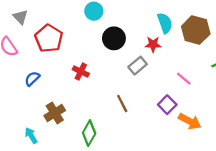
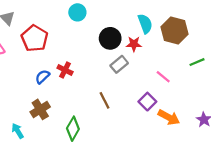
black circle: (114, 38) -> (110, 38), moved
blue semicircle: (32, 79) -> (42, 77), moved

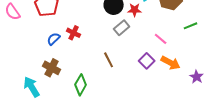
brown cross: (40, 109) -> (52, 68), turned -30
orange arrow: (169, 117) -> (171, 63), moved
cyan arrow: (18, 131) -> (32, 87), size x1.5

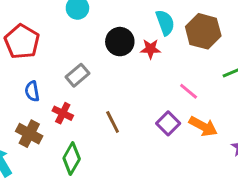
gray rectangle: (122, 28) -> (77, 75), moved
red cross: (74, 33) -> (63, 113), moved
blue semicircle: (54, 39) -> (32, 91), turned -56

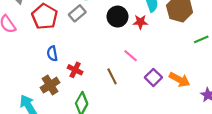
gray rectangle: (77, 75) -> (77, 13), moved
pink line: (189, 91) -> (131, 56), moved
brown cross: (29, 134) -> (50, 85), turned 30

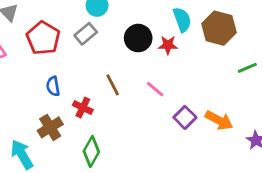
brown line: (112, 76) -> (113, 85), moved

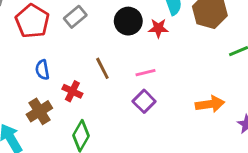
pink line: (155, 89) -> (145, 73), turned -54
purple square: (185, 117) -> (144, 101), moved
orange arrow: (219, 120) -> (210, 104), turned -36

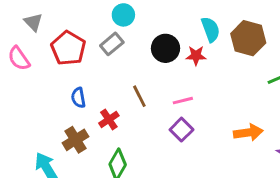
red cross: (72, 91) -> (109, 119), turned 30

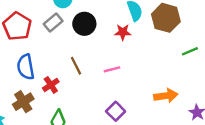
black circle: (166, 48) -> (84, 24), moved
blue semicircle: (78, 98) -> (26, 67), size x1.5
purple square: (181, 130) -> (116, 111), moved

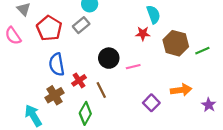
brown hexagon: (166, 18) -> (176, 43), moved
black circle: (84, 24) -> (109, 58), moved
brown line: (76, 66) -> (101, 90), moved
purple square: (116, 111) -> (151, 103), moved

